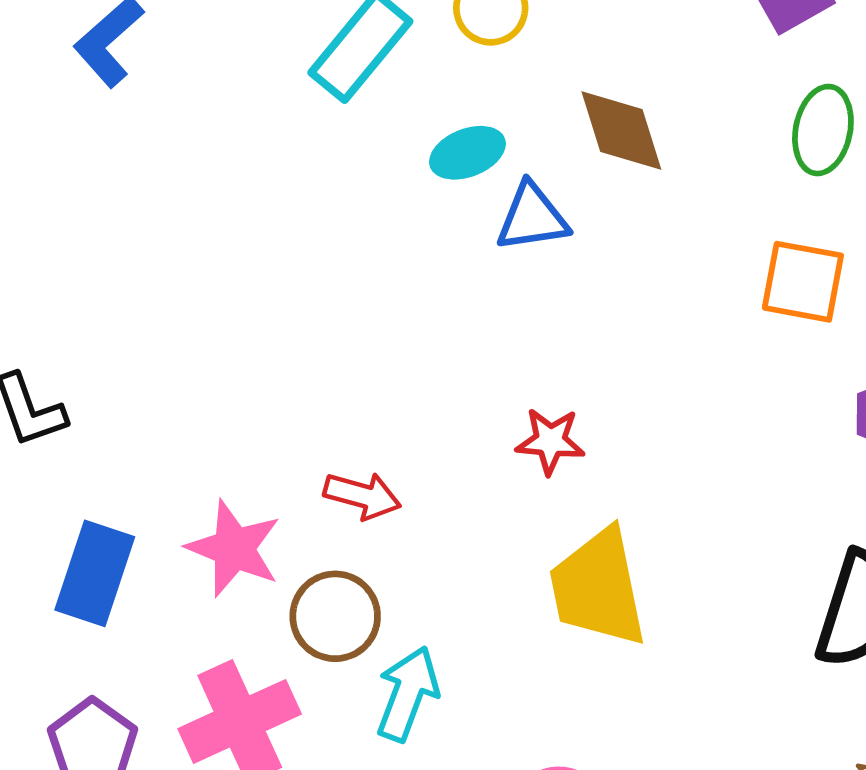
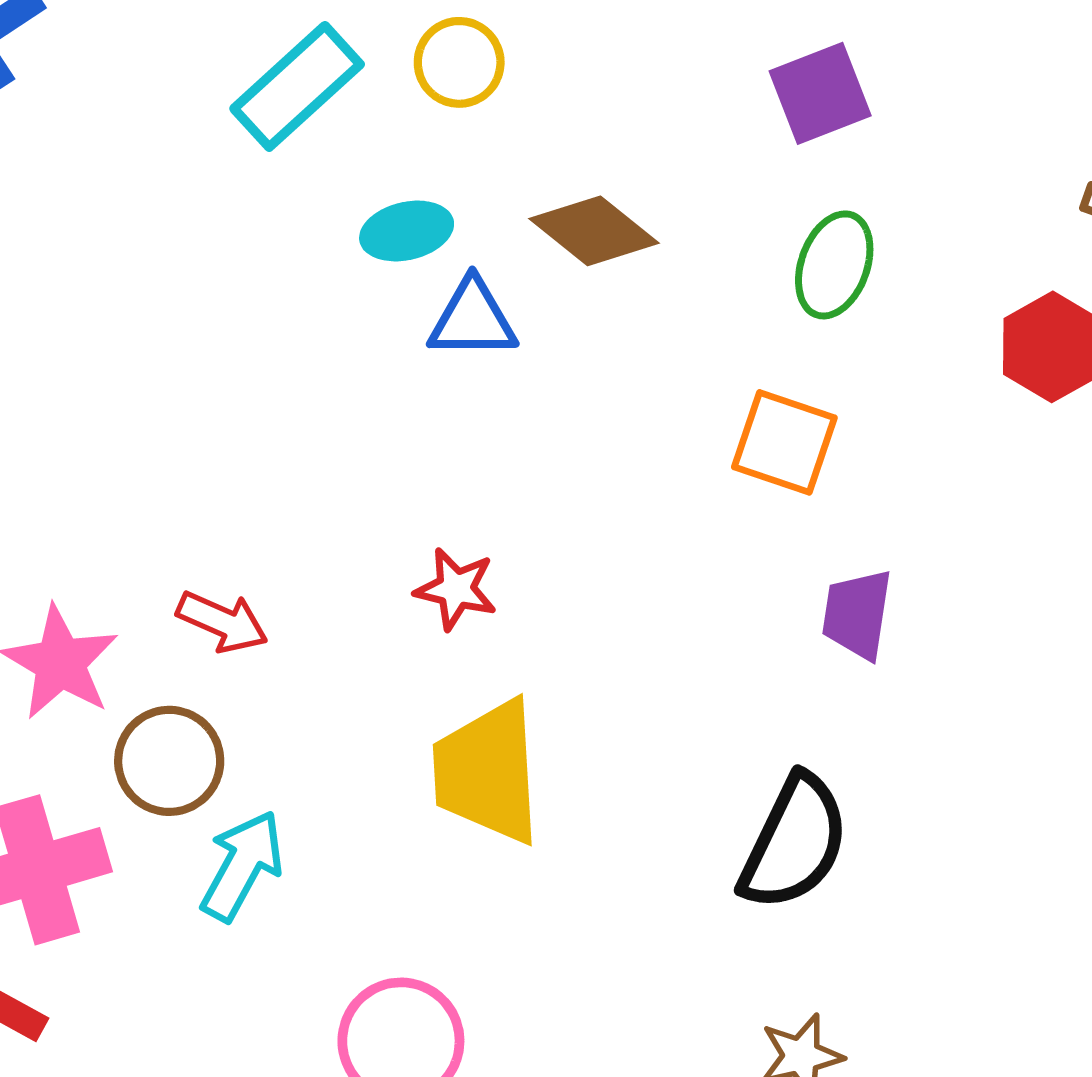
brown diamond: (621, 130) -> (594, 231), turned -42

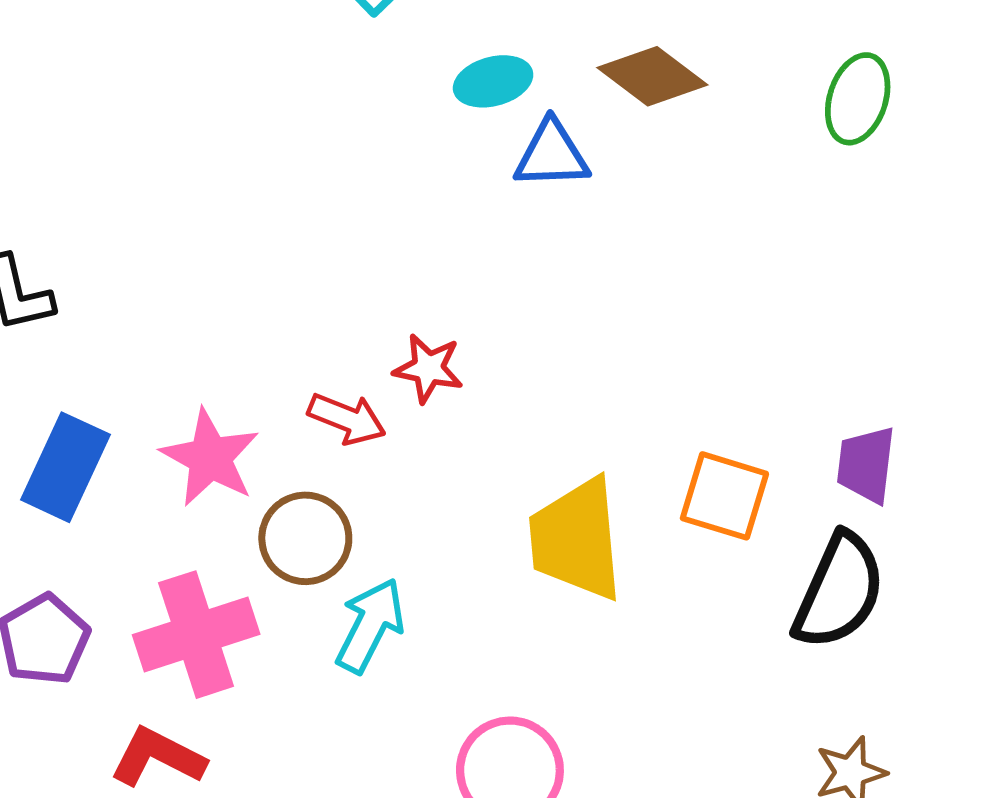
orange square: (784, 442) -> (724, 496), moved
red star: (456, 589) -> (428, 368), moved
purple trapezoid: (857, 614) -> (866, 465), moved

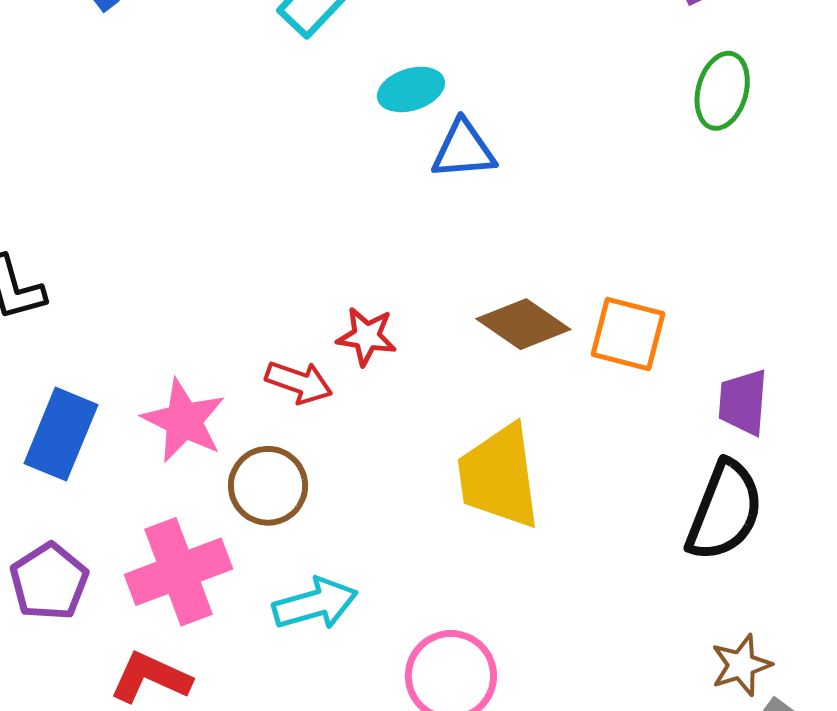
brown diamond: (652, 76) -> (523, 324), moved
orange square: (724, 496) -> (628, 334), moved
cyan arrow: (370, 626) -> (315, 604), moved, turned 50

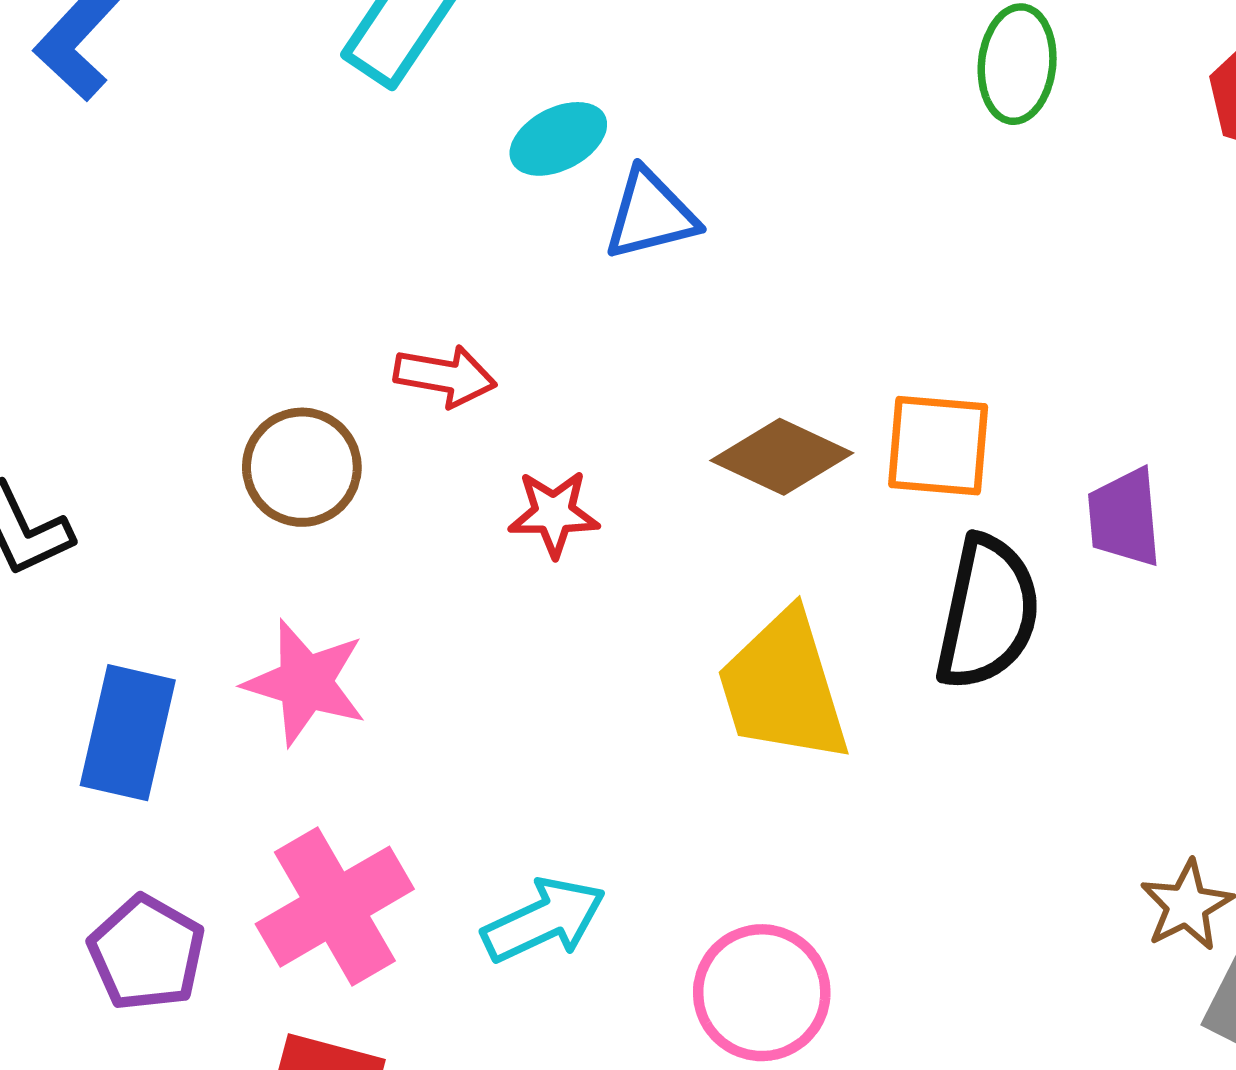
red arrow: (299, 382) -> (445, 376), moved
brown circle: (268, 486) -> (302, 467), moved
black semicircle: (725, 511) -> (988, 613), moved

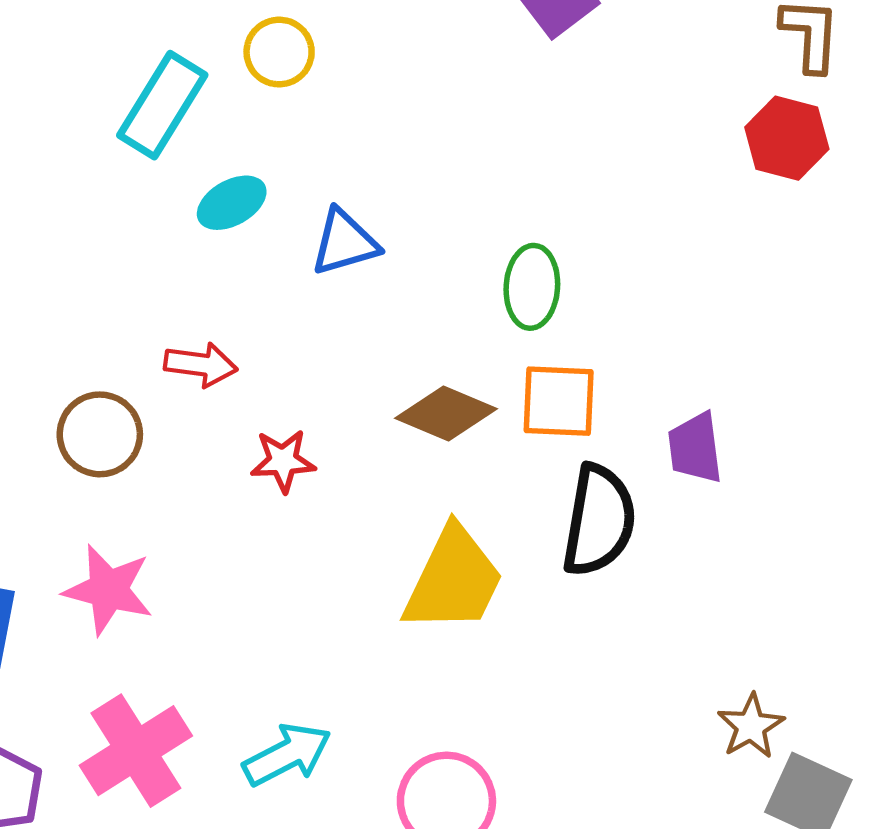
green ellipse: (1017, 64) -> (532, 287), moved
cyan ellipse: (558, 139) -> (232, 203), moved
yellow trapezoid: (783, 687) -> (454, 580), turned -135

